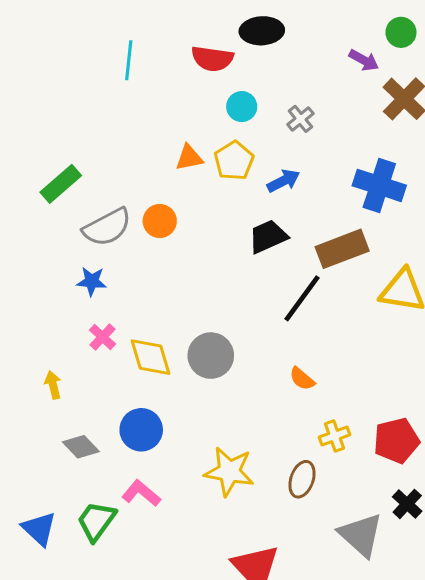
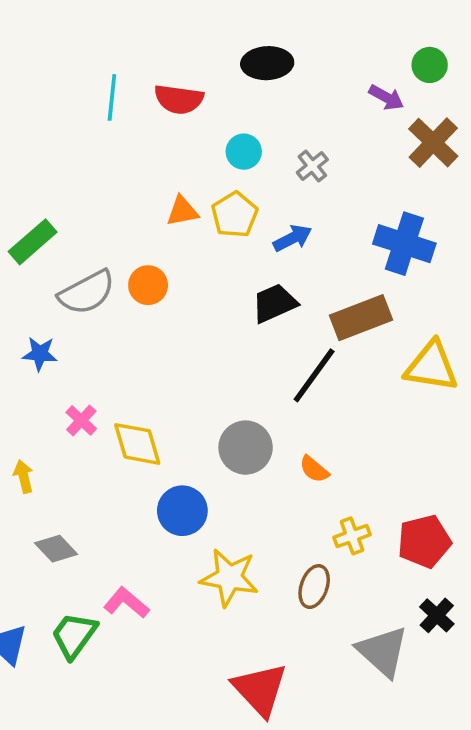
red semicircle: (212, 59) -> (179, 99), moved
blue star: (92, 281) -> (40, 354), moved
gray circle: (211, 356) -> (246, 448), moved
blue circle: (141, 430) -> (182, 511), moved

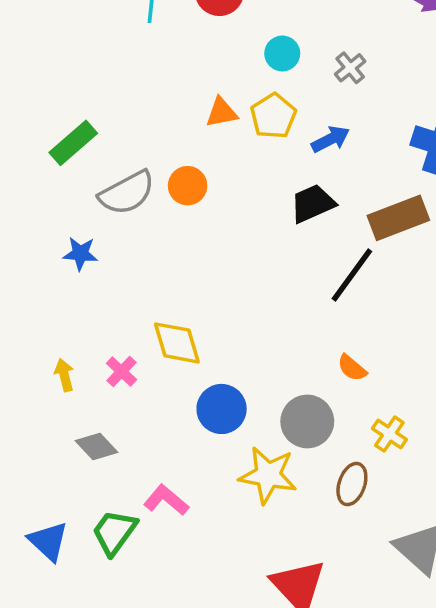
pink cross: (81, 420) -> (121, 371), moved
gray circle: (246, 448) -> (307, 421), moved
yellow cross: (352, 536) -> (389, 434), turned -36

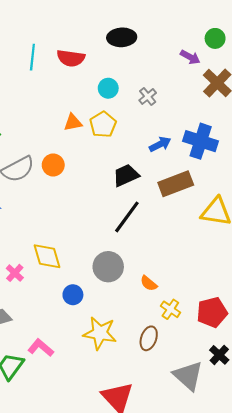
blue arrow: (330, 139) -> (160, 144), moved
black line: (352, 275) -> (127, 217), moved
orange semicircle: (352, 368) -> (149, 283), moved
blue circle: (222, 409) -> (73, 295), size x0.7
gray circle: (307, 421) -> (108, 267), moved

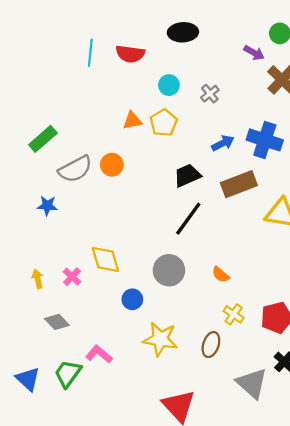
orange semicircle: (149, 283) -> (221, 275), moved

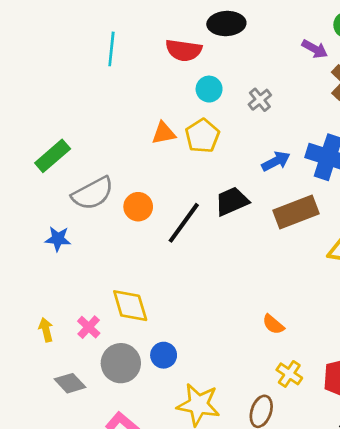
red semicircle: (130, 54) -> (184, 50), moved
orange circle: (112, 165) -> (138, 207), moved
black line: (188, 219) -> (184, 223), moved
gray circle: (169, 270) -> (121, 363), moved

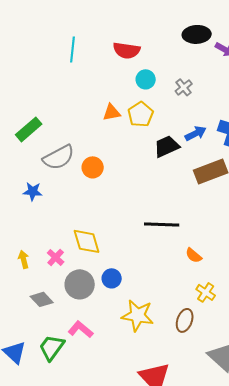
black ellipse: (226, 24) -> (197, 34), moved
black trapezoid: (232, 201) -> (167, 146), moved
black line: (184, 223) -> (162, 224), moved, turned 56

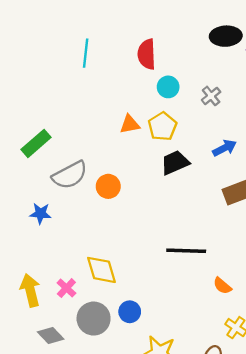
red semicircle: (127, 50) -> (147, 54), turned 80
black trapezoid: (167, 146) -> (175, 163), moved
yellow arrow: (24, 259) -> (30, 290), size x1.6

